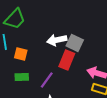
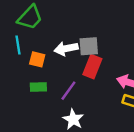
white arrow: (57, 40) -> (66, 49), moved
gray square: (75, 43) -> (89, 46), moved, turned -30

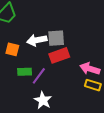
red rectangle: (92, 67) -> (59, 55), turned 48
green rectangle: (38, 87) -> (25, 72), moved

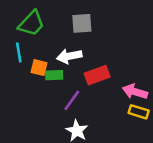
gray square: (56, 38) -> (82, 23), moved
green rectangle: (25, 72) -> (54, 75), moved

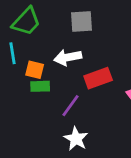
green rectangle: (54, 75) -> (40, 86), moved

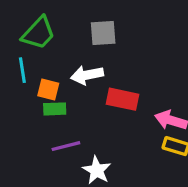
red rectangle: (98, 78) -> (122, 99), turned 32
purple line: (70, 106) -> (66, 146), moved, turned 40

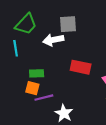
white arrow: (87, 75) -> (53, 40), moved
orange square: (48, 90) -> (32, 88), moved

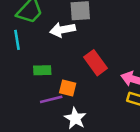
red rectangle: (81, 67) -> (95, 63), turned 42
orange square: (32, 88) -> (68, 88), moved

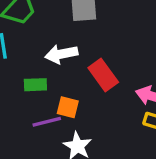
white arrow: (63, 30) -> (61, 54), moved

